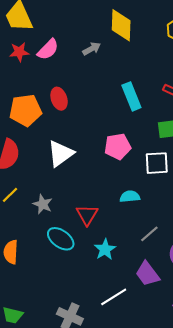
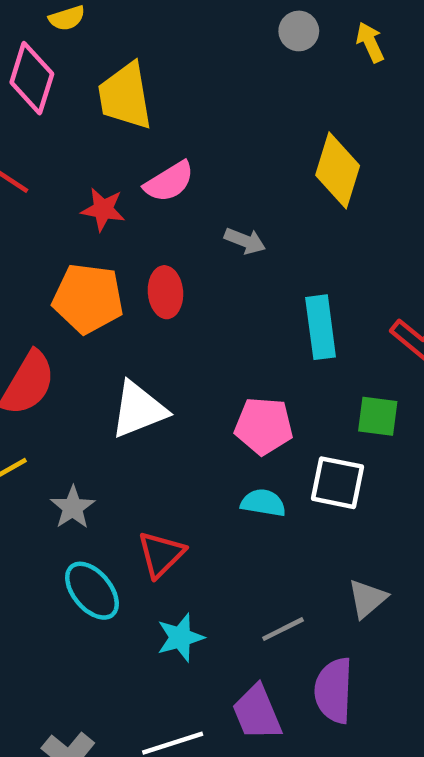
gray arrow: (92, 49) -> (245, 241), moved, turned 36
red star: (19, 52) -> (103, 209), moved
cyan semicircle: (130, 197) -> (263, 503), moved

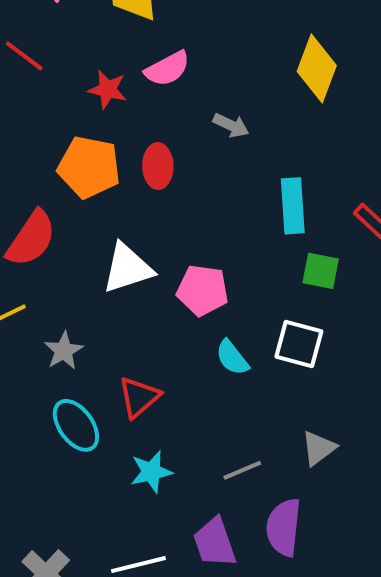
green square: (378, 416) -> (321, 271), moved
pink pentagon: (264, 426) -> (203, 290), moved
cyan semicircle: (263, 503) -> (232, 358), turned -141

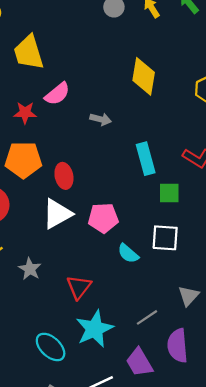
red ellipse: (158, 166) -> (64, 176), moved
cyan ellipse: (76, 425) -> (51, 347), moved
cyan star: (151, 472) -> (95, 329), size x1.5

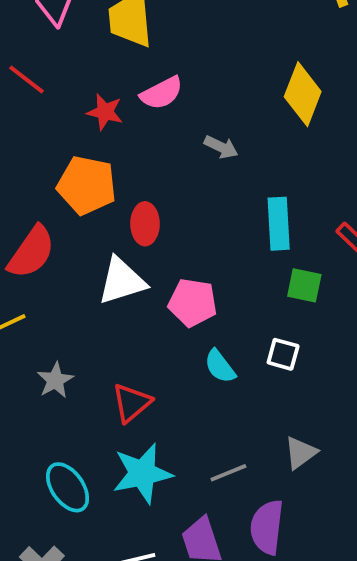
white square: (165, 238) -> (283, 354), size x0.7
gray star: (30, 269) -> (55, 380), moved

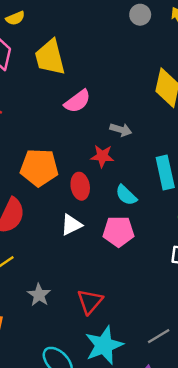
red star: (105, 112) -> (102, 156), moved
white triangle: (122, 281) -> (71, 225), size x0.7
cyan semicircle: (220, 366) -> (126, 195), moved

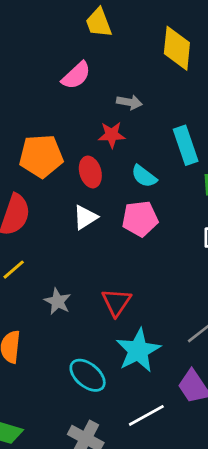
yellow trapezoid: (50, 57) -> (99, 23), moved, size x0.7

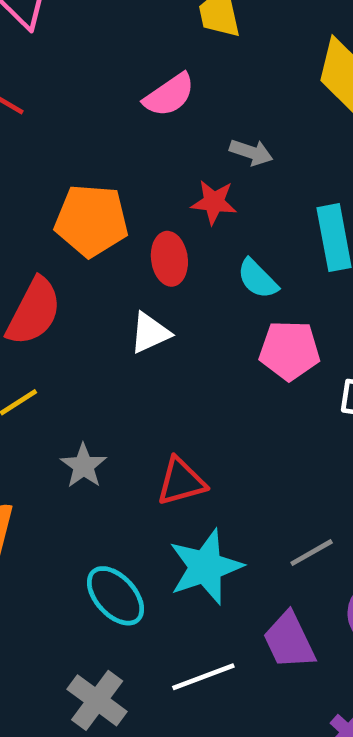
pink pentagon: (140, 219) -> (290, 350), moved
red triangle: (116, 302) -> (181, 482), turned 32

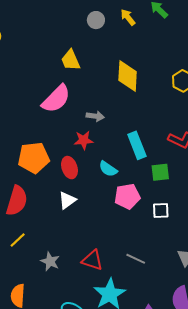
pink semicircle: (169, 95) -> (56, 99), size x1.4
red triangle: (181, 482) -> (92, 260), turned 45
gray line: (312, 553) -> (136, 259), moved, turned 66

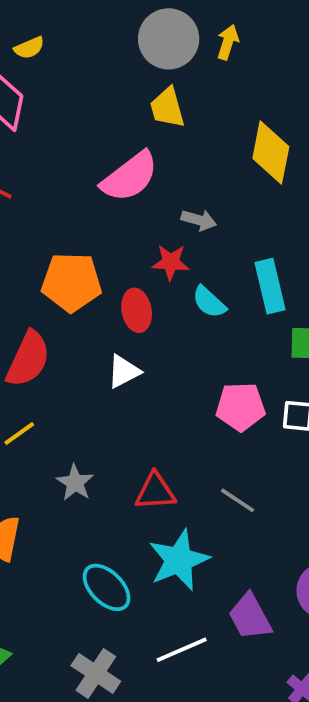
yellow arrow: (128, 17) -> (228, 42), moved, turned 48
gray circle: (96, 20) -> (169, 39), moved, size x1.8
cyan semicircle: (108, 169) -> (209, 302), moved
pink pentagon: (127, 196) -> (241, 407), moved
red triangle: (92, 260) -> (155, 492), turned -30

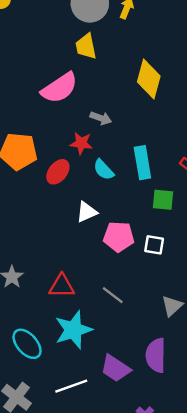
red ellipse: (137, 310) -> (58, 172), turned 45
white triangle: (124, 372) -> (87, 212), moved
purple trapezoid: (250, 617) -> (115, 368), turned -32

